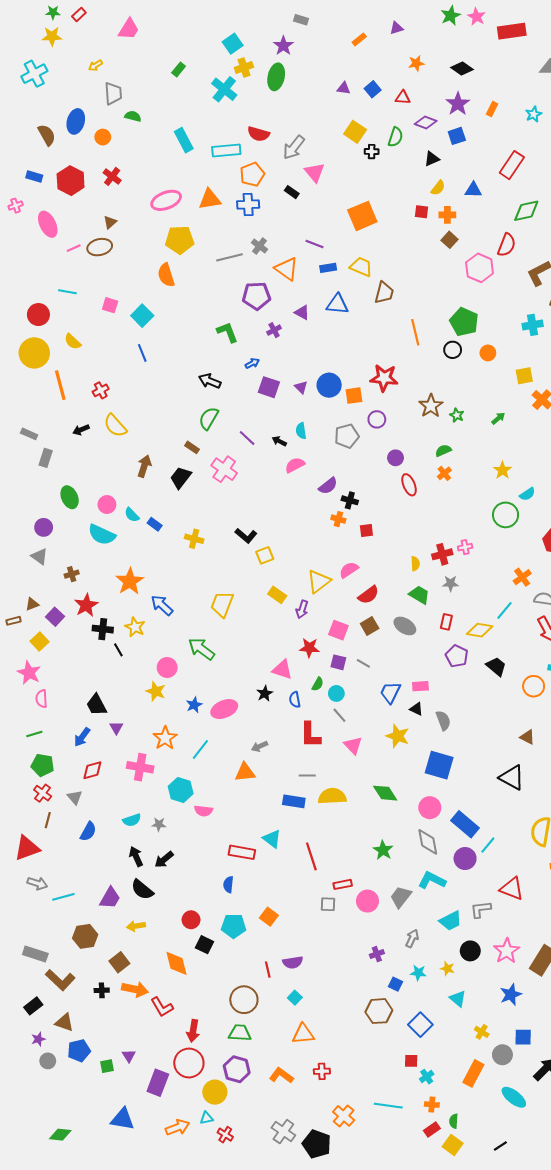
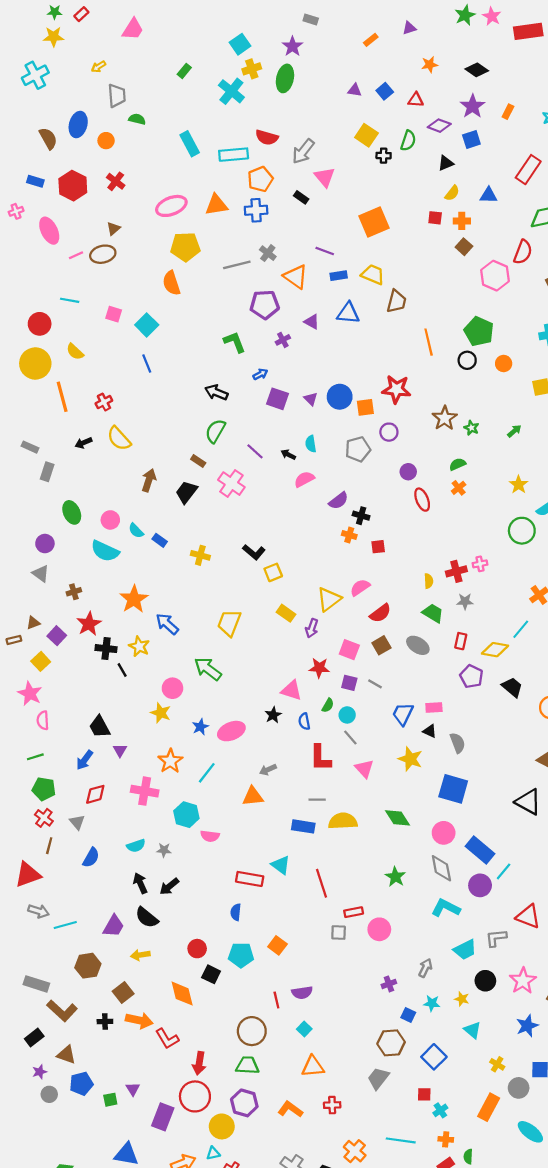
gray trapezoid: (401, 897) -> (378, 1078), moved

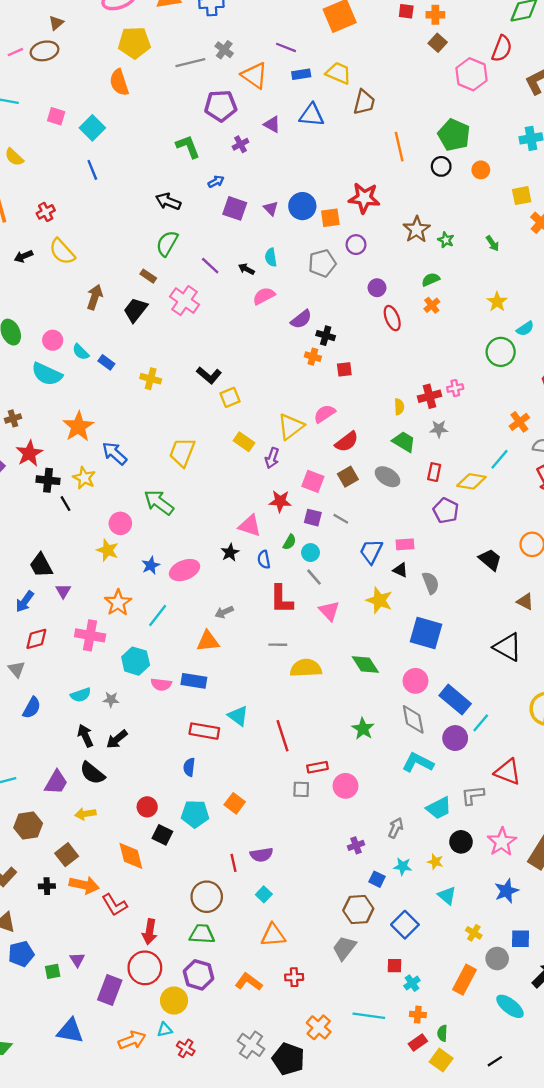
green arrow: (514, 431) -> (492, 243), turned 96
black trapezoid: (512, 687) -> (490, 560), moved
blue rectangle: (303, 826) -> (194, 681), moved

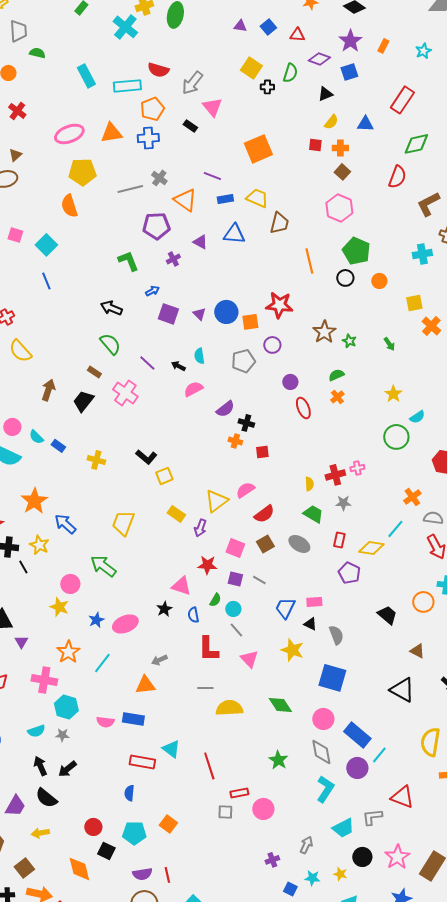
pink hexagon: (471, 74) -> (339, 208), moved
green semicircle: (167, 243) -> (110, 344), turned 110
cyan hexagon: (136, 661) -> (66, 707), moved
cyan L-shape: (418, 763) -> (325, 789), turned 96
purple semicircle: (262, 855) -> (142, 874), moved

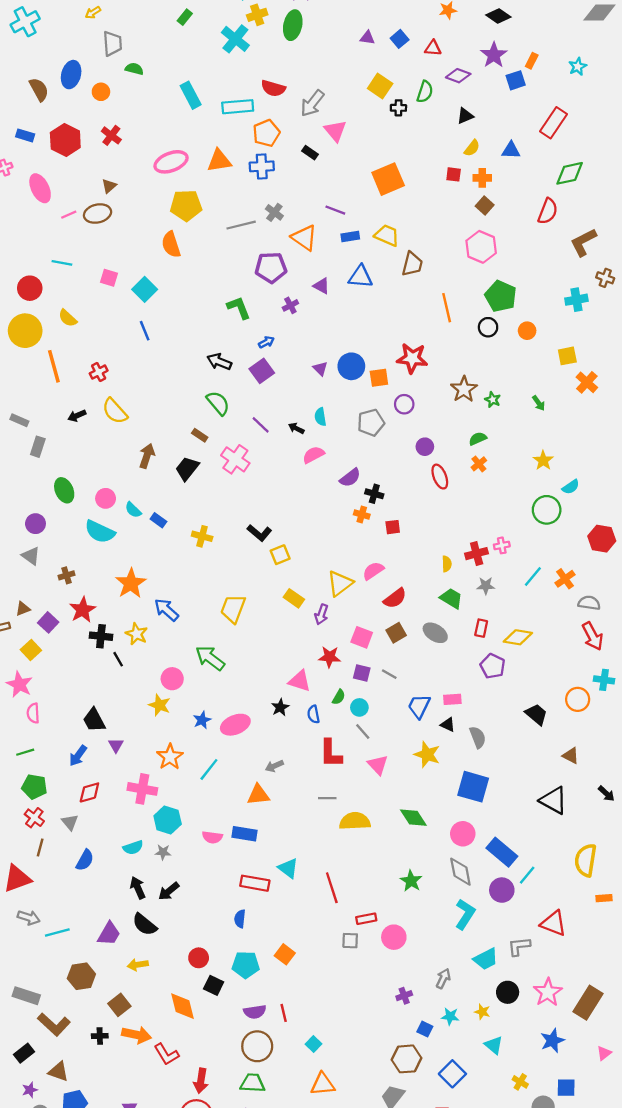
blue square: (349, 72) -> (516, 80), moved
purple square: (168, 314) -> (262, 371), moved, turned 35
cyan line: (395, 529) -> (533, 576), moved

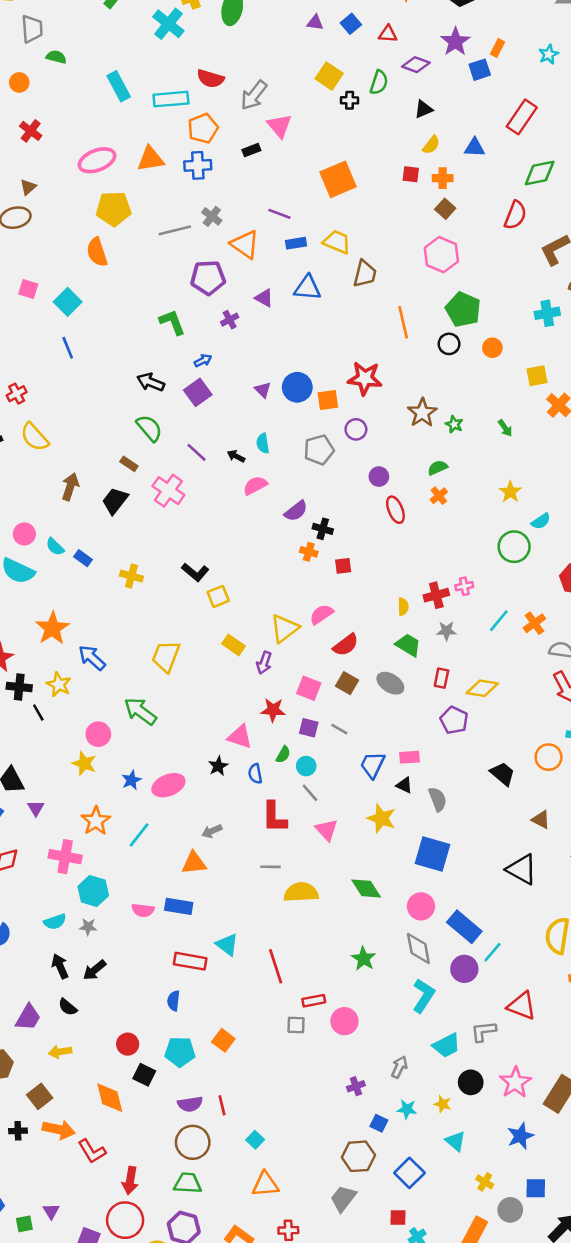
black rectangle: (310, 153) -> (251, 150), turned -56
brown square: (396, 633) -> (347, 683), turned -30
black semicircle: (145, 925) -> (68, 1007), size x0.7

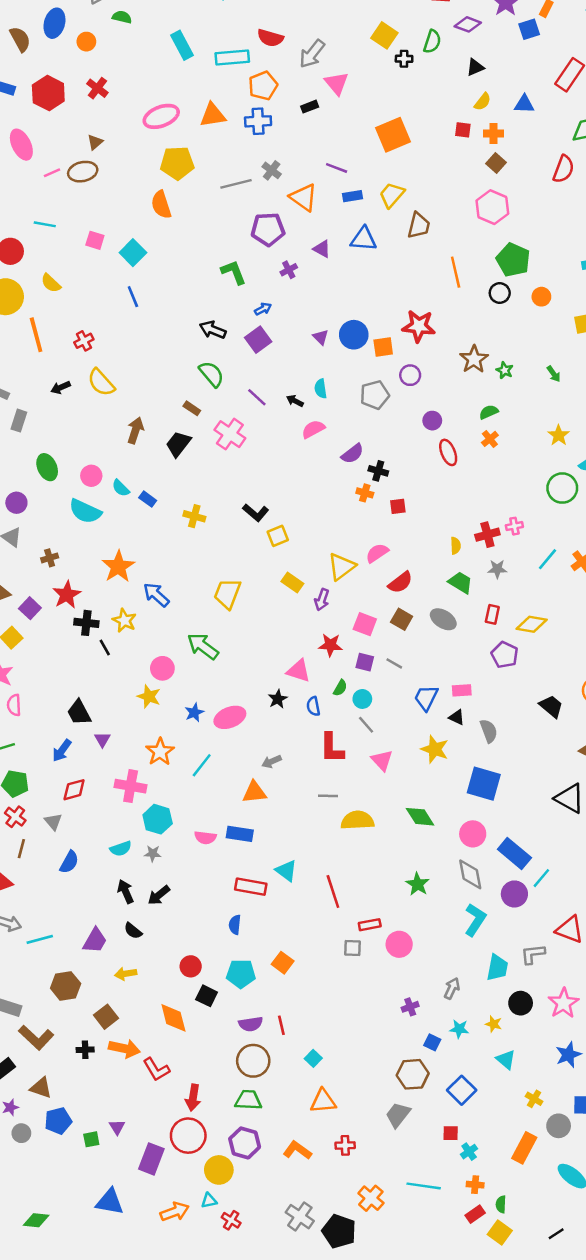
yellow trapezoid: (337, 242) -> (392, 195), turned -72
cyan trapezoid: (446, 1045) -> (497, 968), turned -52

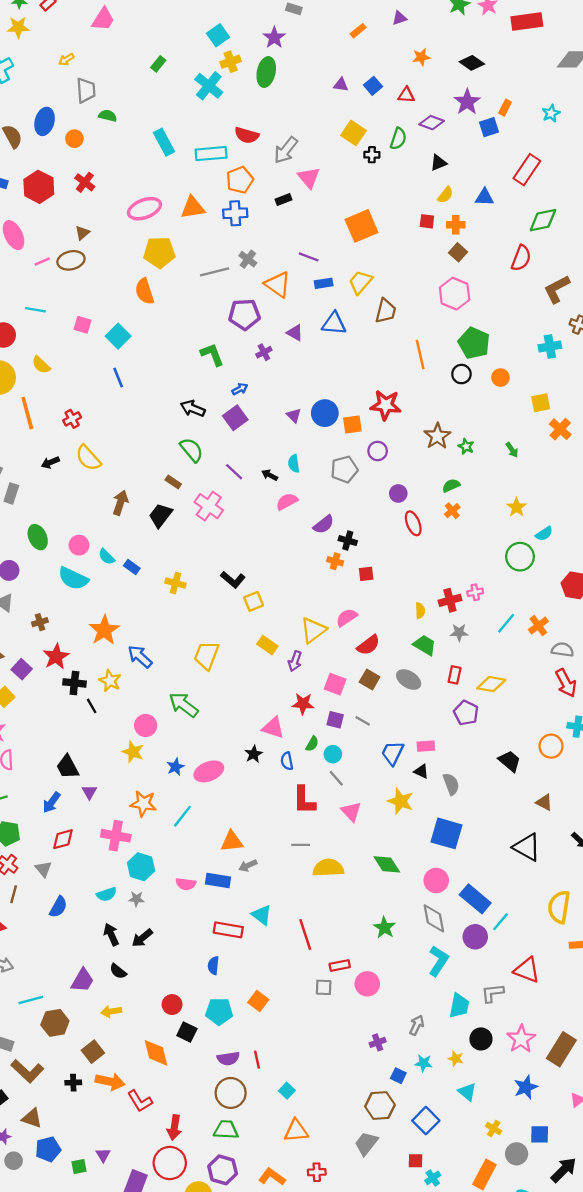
orange star: (160, 752) -> (143, 804), turned -30
gray arrow: (272, 762) -> (248, 866), moved
cyan line: (40, 939) -> (31, 1000), moved

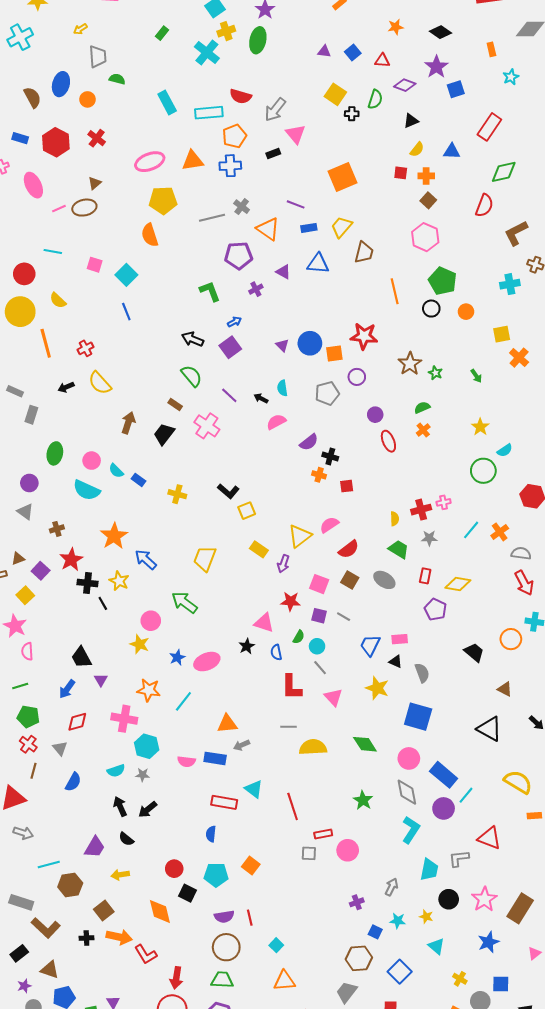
orange rectangle: (505, 108) -> (491, 49), moved, turned -40
green ellipse: (38, 537) -> (55, 453), turned 35
yellow semicircle: (559, 907) -> (518, 782), turned 112

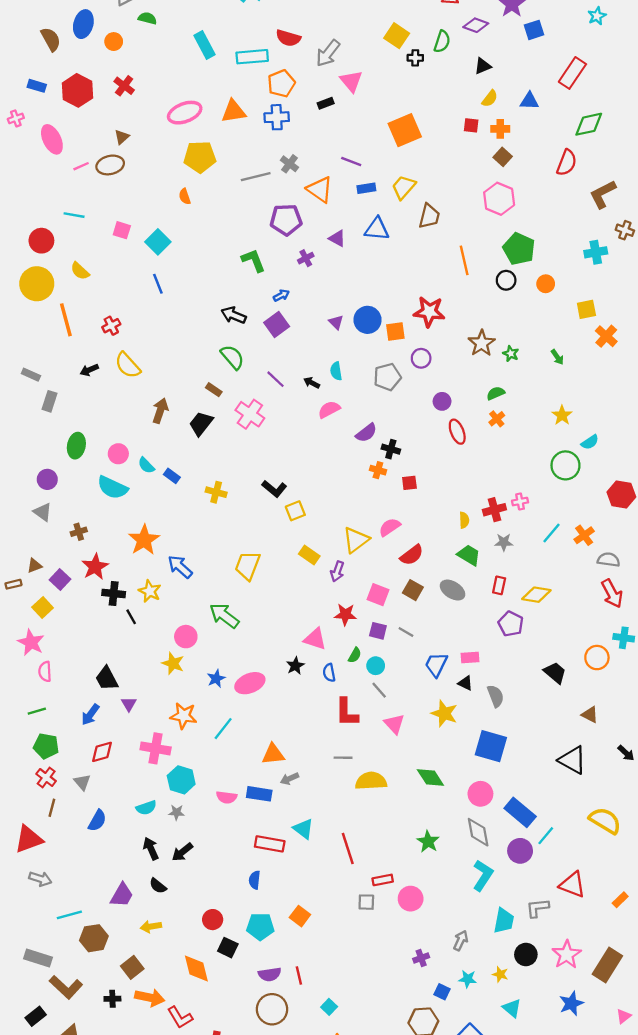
orange semicircle: (150, 235) -> (185, 196), size x0.6
orange rectangle: (534, 816) -> (620, 900), moved, turned -40

